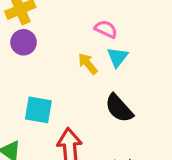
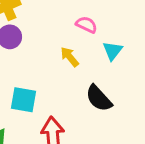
cyan triangle: (117, 57) -> (113, 51), moved

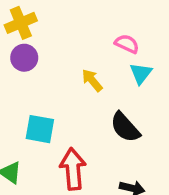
pink semicircle: (86, 25) -> (127, 44), moved

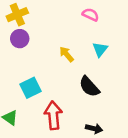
pink semicircle: (127, 44) -> (90, 15), moved
cyan square: (40, 129) -> (31, 88), turned -36

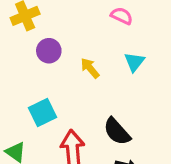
purple circle: (20, 39) -> (49, 51), moved
black semicircle: (89, 87) -> (117, 132), moved

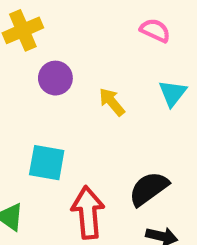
cyan square: (42, 112) -> (47, 163), turned 36
black semicircle: (117, 132) -> (149, 189), turned 96

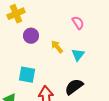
pink semicircle: (155, 30) -> (78, 23), moved, turned 32
cyan triangle: (173, 93) -> (78, 55), moved

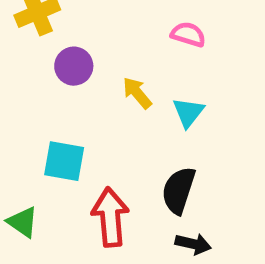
pink semicircle: (78, 23) -> (188, 34), turned -40
black semicircle: (74, 87) -> (179, 190), turned -36

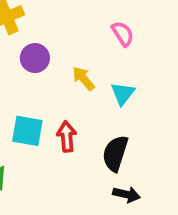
pink semicircle: (188, 34) -> (123, 34), turned 40
red arrow: (110, 217) -> (67, 136), moved, size x0.7

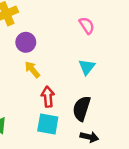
yellow arrow: (83, 79) -> (32, 70), moved
cyan square: (27, 131) -> (48, 124), moved

